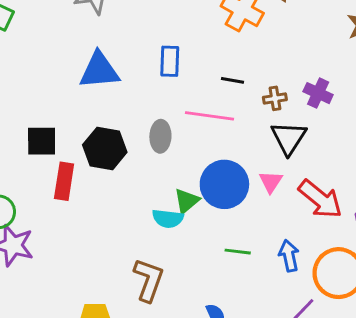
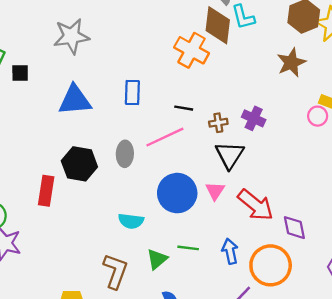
pink line: (210, 116) -> (165, 137), turned -33
black square: (42, 141) -> (20, 73), moved, size x0.7
green triangle: (187, 201) -> (157, 259), moved

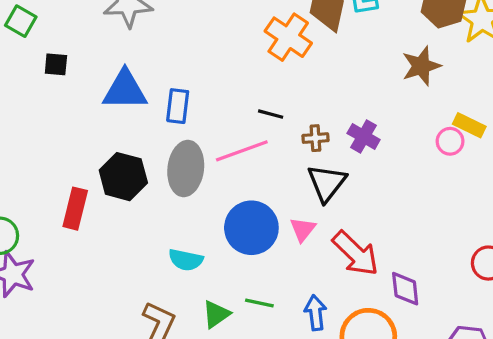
black square: (20, 73) -> (56, 64), moved
blue rectangle: (132, 92) -> (178, 106), moved
gray ellipse: (125, 154) -> (186, 169), size x1.5

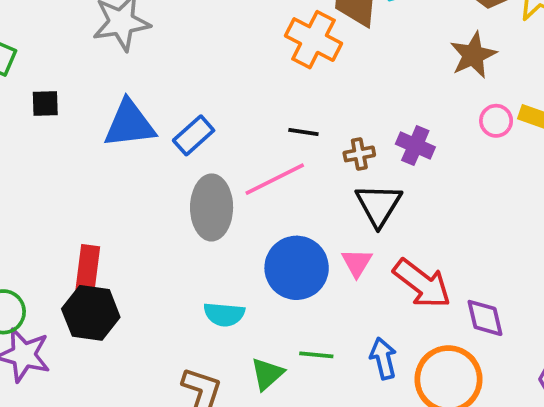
blue rectangle: (178, 106) -> (194, 135), turned 48
pink circle: (450, 141) -> (496, 121), moved
black hexagon: (123, 177) -> (91, 313), moved

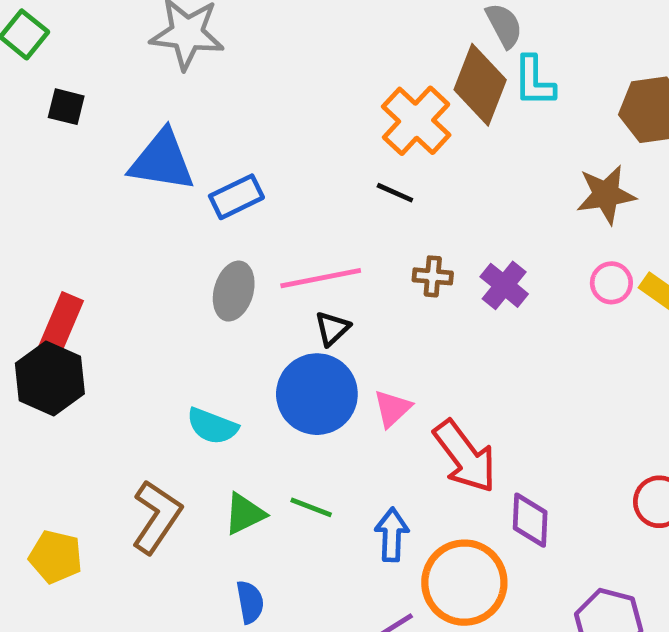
black line: (303, 132) -> (395, 193), moved
black triangle: (379, 205) -> (332, 329), moved, size x0.6
gray ellipse: (212, 207) -> (234, 291), size x0.7

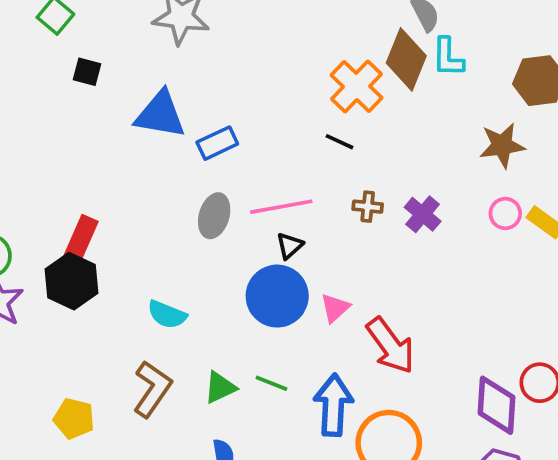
cyan semicircle: (212, 426) -> (167, 315), moved
purple diamond: (530, 520) -> (497, 405), moved, size x1.4
blue arrow: (392, 535) -> (333, 405), size x1.5

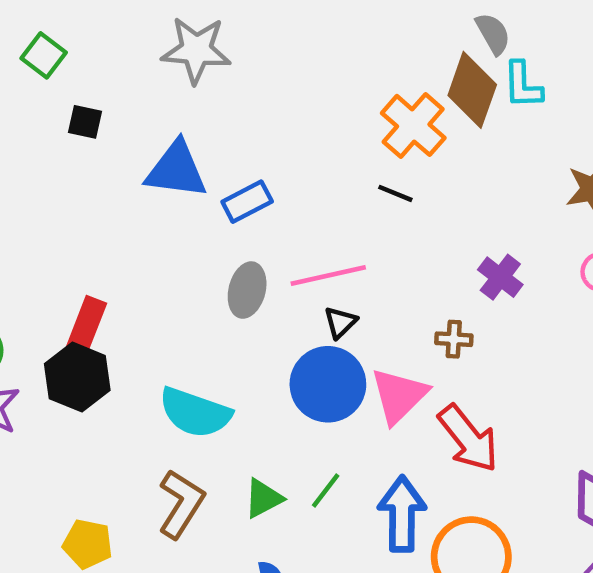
brown cross: (368, 207) -> (454, 339), moved
pink triangle: (335, 308) -> (399, 396), size x1.6
cyan semicircle: (167, 315) -> (195, 413), size x1.5
green line: (271, 383) -> (326, 490), turned -72

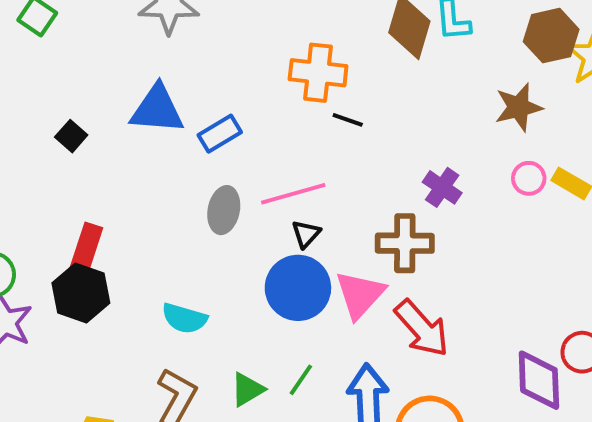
black square: (85, 122) -> (71, 136), moved, turned 32
orange cross: (413, 125) -> (318, 73), moved, turned -32
brown cross: (454, 339) -> (405, 243), size x1.8
cyan semicircle: (195, 413) -> (184, 318), size x0.7

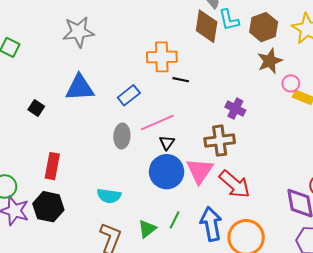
brown hexagon: (551, 36) -> (264, 27), moved
blue rectangle: (220, 134) -> (129, 95), moved
pink circle: (529, 178) -> (291, 83), moved
black hexagon: (81, 293) -> (48, 207), moved

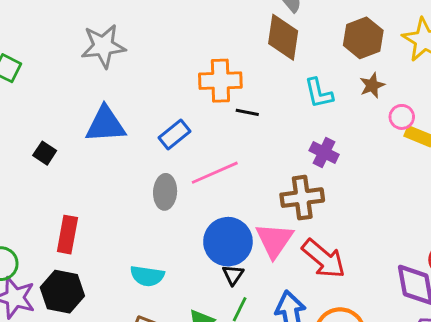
cyan L-shape: (229, 20) -> (319, 93), moved
brown star: (270, 61) -> (372, 85), size x0.7
black triangle: (167, 143) -> (233, 275), moved

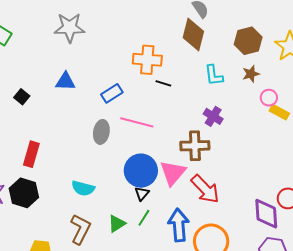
blue triangle: (105, 124) -> (65, 81), size x0.7
pink line: (215, 173) -> (137, 122), turned 32

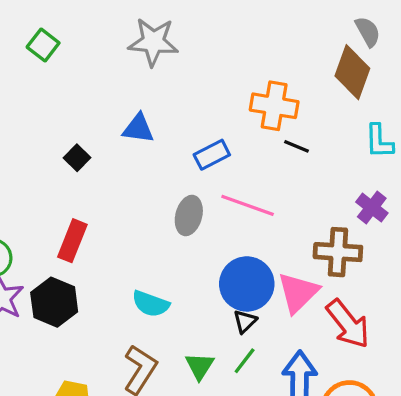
black square: (22, 97) -> (77, 158), moved
green triangle: (117, 224) -> (200, 366), turned -30

